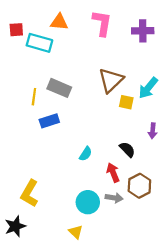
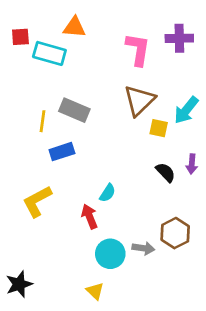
pink L-shape: (102, 23) -> (138, 49), moved
black semicircle: (127, 149) -> (166, 172), moved
red arrow: (113, 173) -> (90, 216), moved
yellow L-shape: (30, 193) -> (37, 201), moved, turned 32

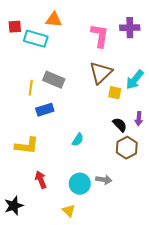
yellow L-shape: (37, 201) -> (27, 146), turned -145
red arrow: (90, 216) -> (41, 180), moved
brown hexagon: (175, 233) -> (127, 148), moved

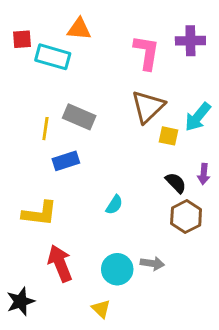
red arrow: (41, 180) -> (60, 263), size x1.4

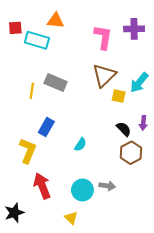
blue rectangle: (66, 161) -> (46, 127), moved, turned -42
yellow L-shape: (40, 214) -> (28, 151), turned -75

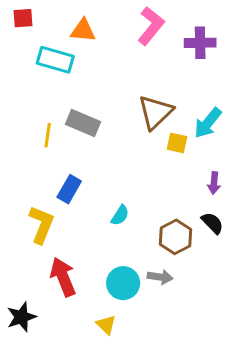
red square: (15, 28) -> (23, 18), moved
pink L-shape: (103, 37) -> (151, 26), moved, turned 30
black semicircle: (124, 129) -> (212, 223), moved
brown hexagon: (131, 153) -> (175, 237), moved

